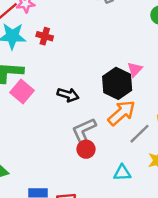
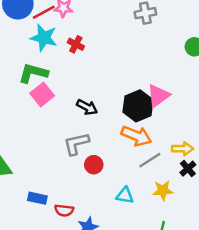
pink triangle: (135, 69) -> (158, 96), size x1.5
orange arrow: (122, 113) -> (136, 136), turned 52
gray L-shape: (84, 130) -> (76, 144), moved

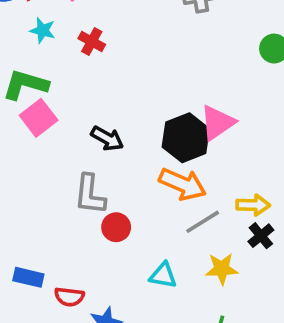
cyan star: (44, 38) -> (43, 30), size x0.6
gray L-shape: (76, 144) -> (90, 194), turned -72

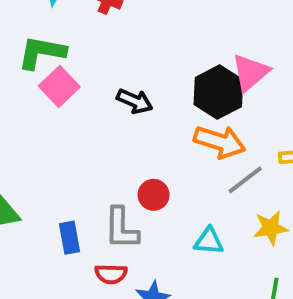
gray L-shape: (90, 194) -> (121, 228), moved
blue rectangle: (28, 277) -> (70, 238), moved, turned 72

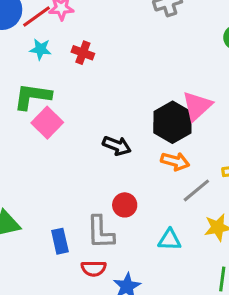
black arrow: (135, 101) -> (117, 146), moved
orange arrow: (220, 142) -> (175, 161), size x0.7

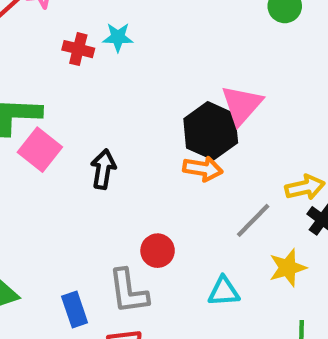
cyan star: (40, 49) -> (118, 37), moved
black arrow: (117, 146) -> (103, 169), moved, turned -96
orange arrow: (175, 161) -> (203, 169), moved

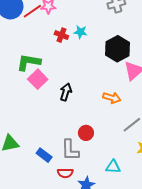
black hexagon: (211, 131) -> (118, 49), moved
cyan triangle: (224, 291) -> (113, 167), moved
blue rectangle: (75, 309) -> (44, 155), turned -42

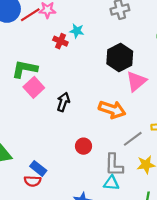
cyan star: (80, 32) -> (77, 31), moved
orange arrow: (112, 98) -> (112, 110), size x1.4
gray L-shape: (70, 150) -> (114, 165), moved
red semicircle: (65, 173) -> (33, 181), moved

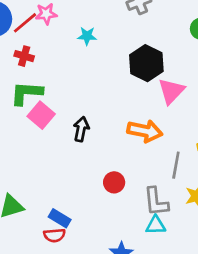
red cross: (60, 41) -> (24, 56), moved
gray line: (133, 139) -> (176, 165), turned -36

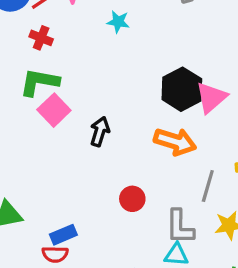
black hexagon: (146, 63) -> (182, 89), moved
blue rectangle: (60, 218) -> (63, 235), turned -60

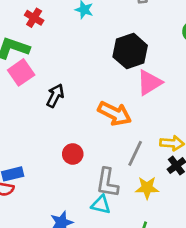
red cross: (41, 38) -> (34, 18), moved
black hexagon: (182, 89) -> (130, 51), moved

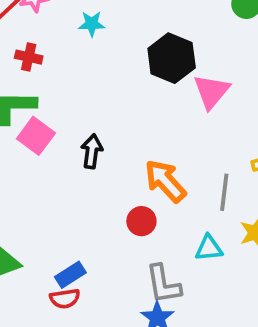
orange arrow: (115, 113) -> (165, 181), moved, turned -140
gray L-shape: (107, 183) -> (163, 284), moved
cyan triangle: (101, 205) -> (209, 248), moved

